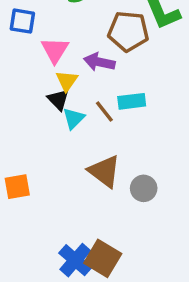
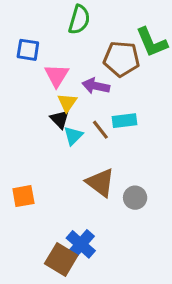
brown square: (103, 258) -> (61, 259), moved
blue cross: (75, 260) -> (81, 244), moved

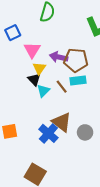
blue square: (28, 50) -> (13, 33), turned -35
brown pentagon: (121, 59) -> (76, 60), moved
blue cross: (81, 244) -> (48, 133), moved

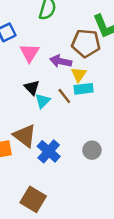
brown pentagon: (76, 60) -> (86, 43), moved
yellow triangle: (39, 68) -> (79, 74), moved
brown triangle: (62, 122) -> (25, 136), moved

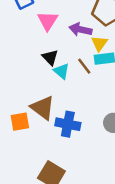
cyan triangle: (43, 101) -> (62, 71), turned -35
blue cross: (49, 151) -> (68, 124), turned -30

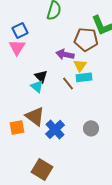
pink triangle: (48, 21) -> (17, 47), moved
cyan triangle: (62, 71) -> (37, 86), moved
blue cross: (68, 124) -> (55, 129), turned 36

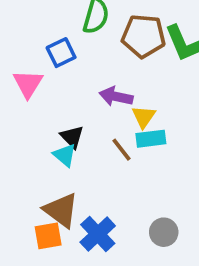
blue square: (20, 30) -> (61, 53), moved
brown pentagon: (86, 39) -> (144, 36), moved
orange square: (17, 127) -> (48, 236), moved

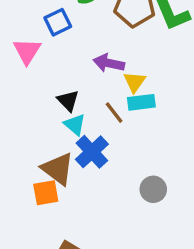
cyan triangle: (65, 155) -> (75, 124), moved
blue cross: (98, 234) -> (92, 152), moved

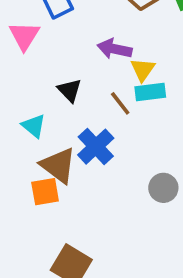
cyan triangle: (75, 124) -> (34, 126), moved

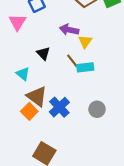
cyan rectangle: (150, 92) -> (85, 67), moved
blue cross: (96, 147) -> (59, 107), moved
orange square: (45, 192) -> (29, 111), turned -35

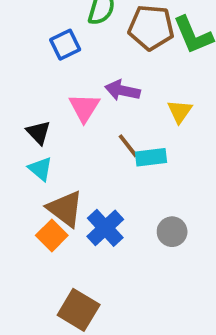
pink triangle: (17, 22) -> (84, 108), moved
yellow triangle: (85, 42) -> (180, 111), moved
black triangle: (43, 53) -> (38, 132), moved

